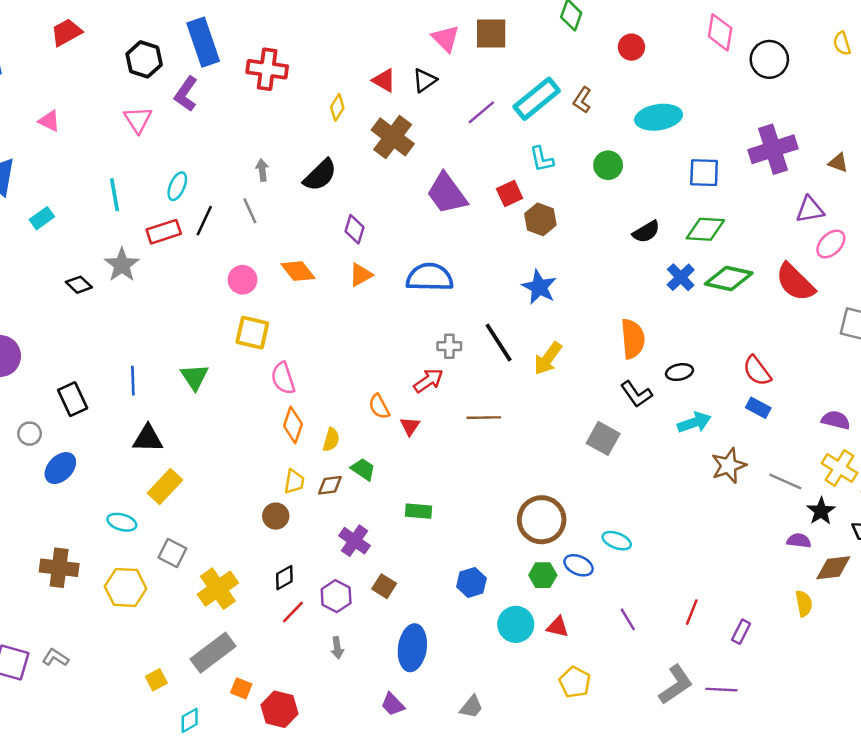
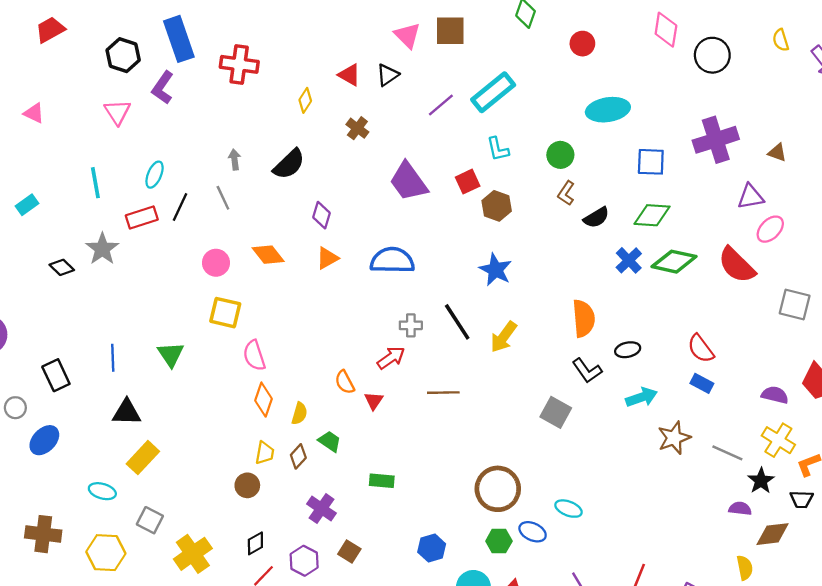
brown L-shape: (582, 100) -> (566, 193), moved
brown cross: (393, 137) -> (357, 128), size x0.6
brown diamond: (330, 485) -> (298, 456), turned -40

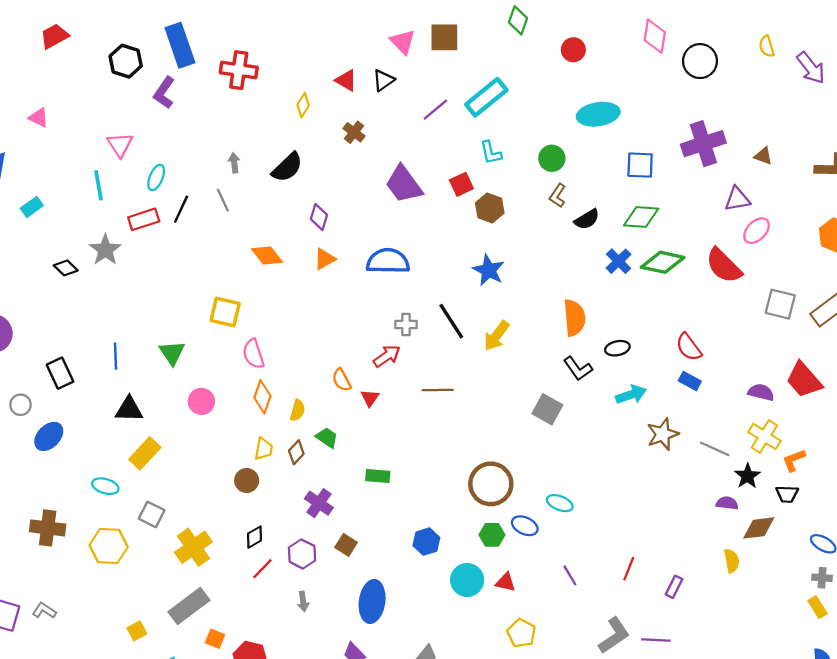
pink triangle: (117, 112) -> (120, 145), moved
pink circle: (216, 263) -> (201, 401), moved

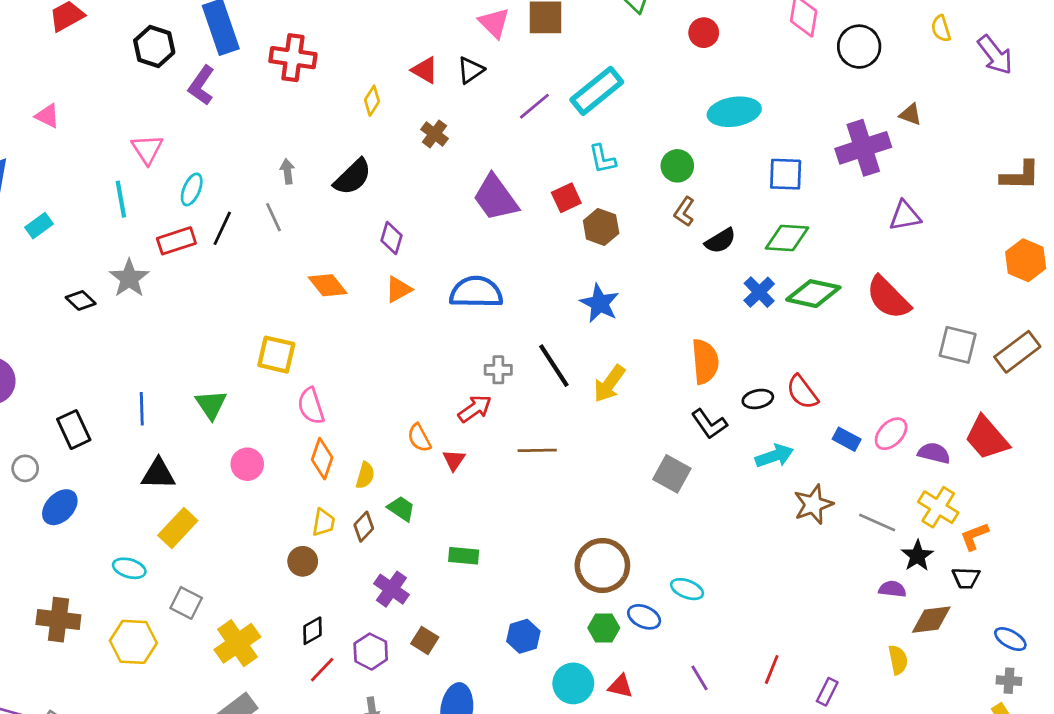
brown triangle: (763, 156) -> (910, 115), moved
pink ellipse: (757, 231) -> (891, 434), moved
red semicircle: (689, 347) -> (802, 392), moved

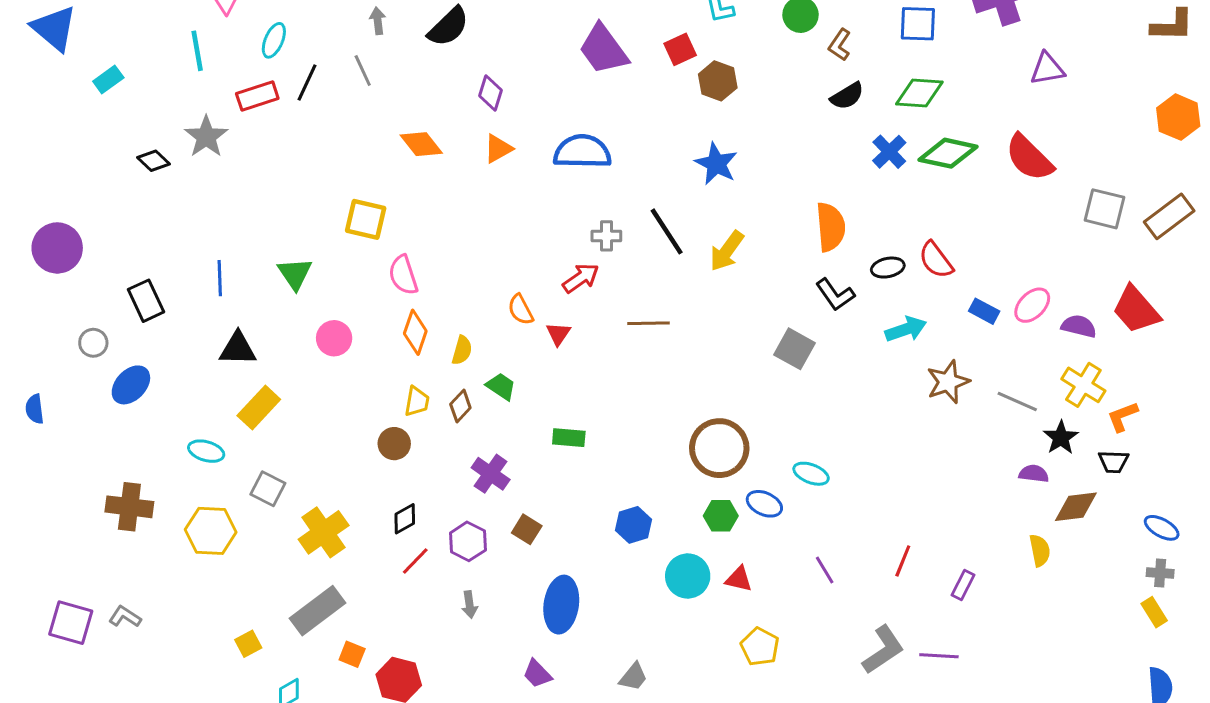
brown L-shape: (684, 212) -> (840, 45), moved

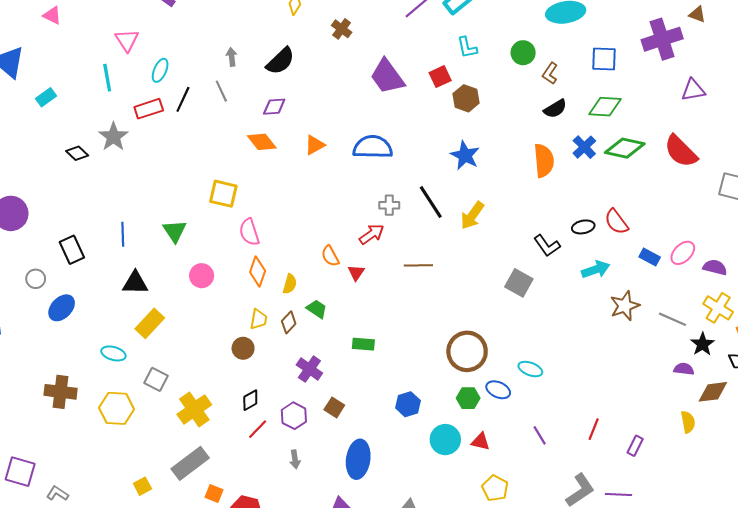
purple diamond: (491, 93) -> (274, 107), moved, turned 70
orange semicircle: (831, 227) -> (544, 161), moved
gray L-shape: (125, 617) -> (57, 493), moved

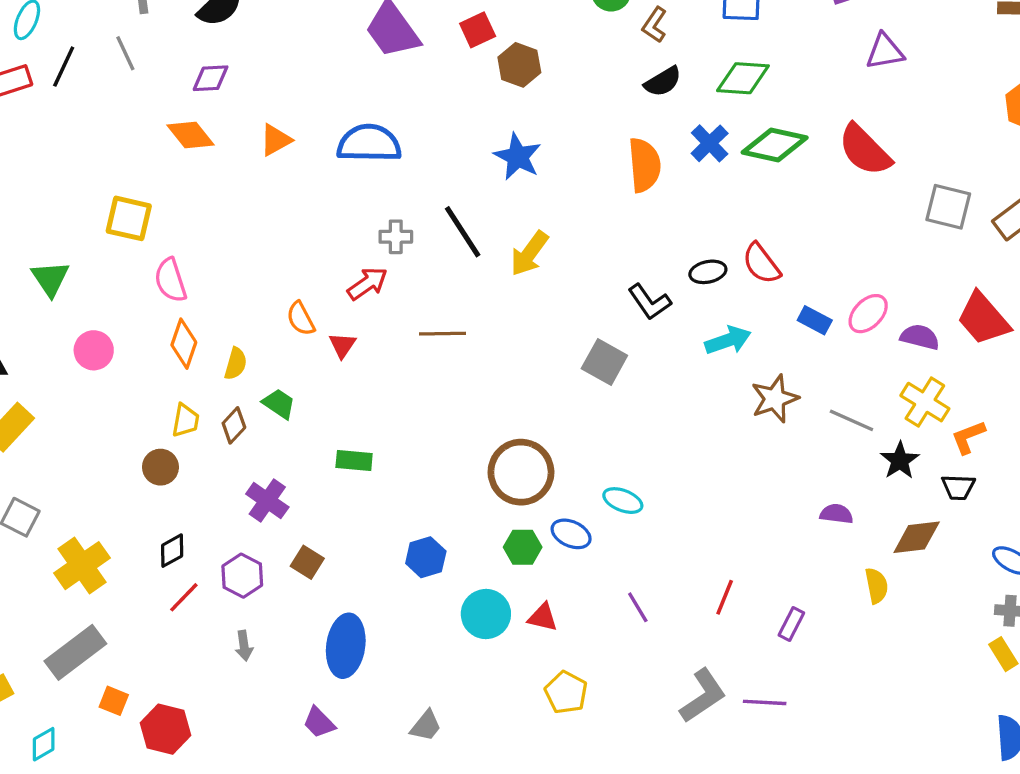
purple semicircle: (684, 369) -> (836, 514), moved

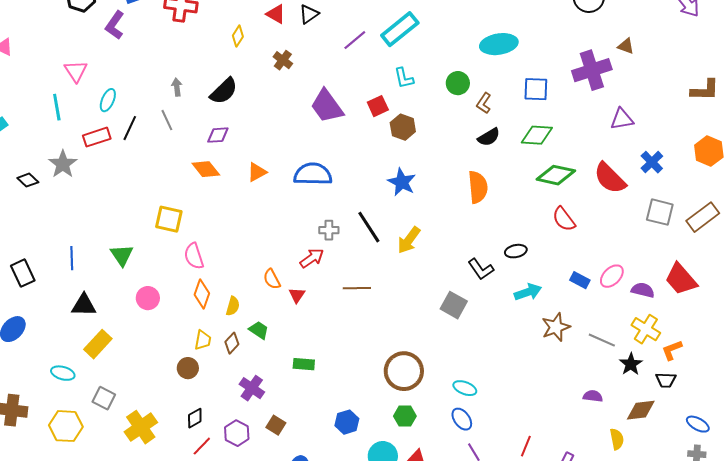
blue cross: (710, 143) -> (652, 162), moved
red semicircle: (761, 264) -> (564, 219), moved
blue ellipse: (571, 534) -> (462, 419), moved, turned 30

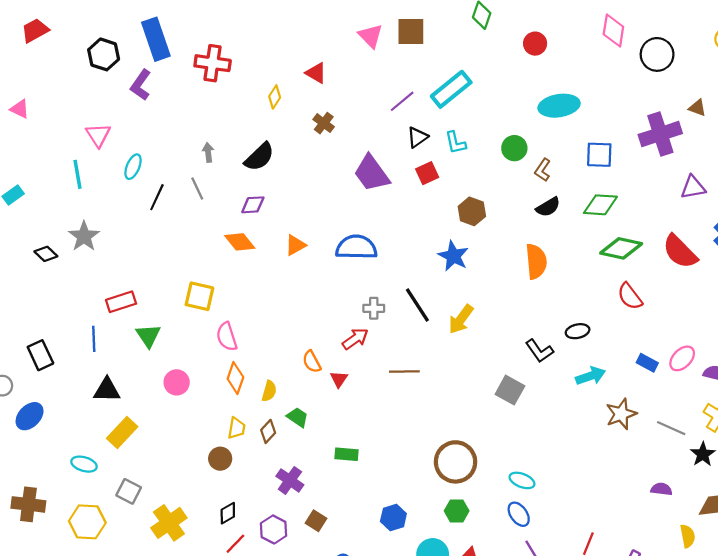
black triangle: (309, 14) -> (417, 137), moved
brown hexagon: (403, 127) -> (472, 211), moved
red rectangle: (97, 137) -> (121, 302), moved

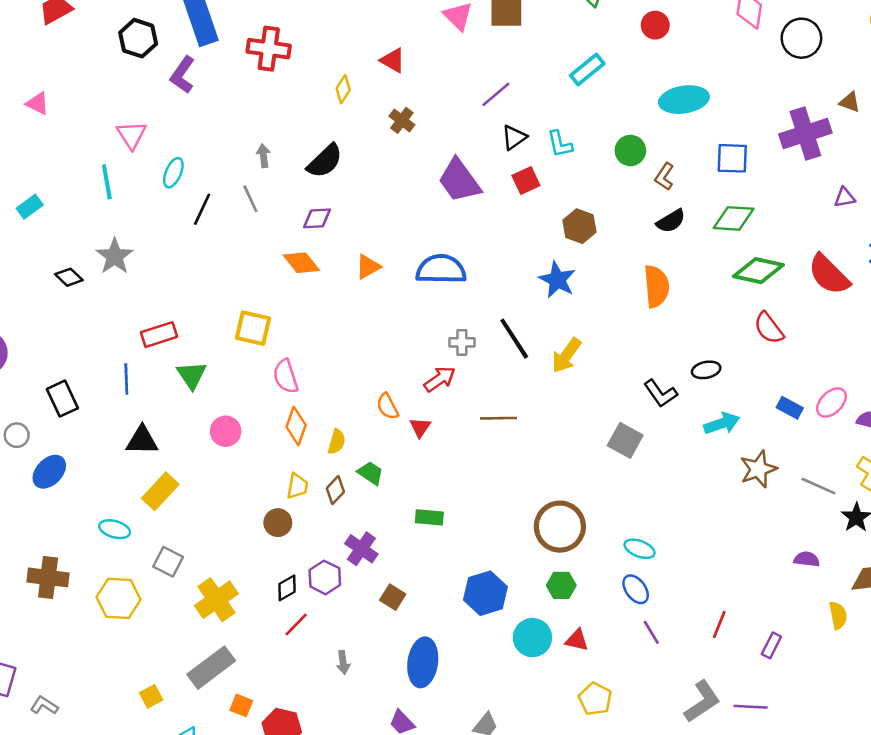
cyan rectangle: (451, 89) -> (587, 70), moved, size x0.7
purple triangle: (693, 187) -> (845, 197), size x0.7
blue hexagon: (393, 517) -> (485, 593), size x1.4
purple hexagon: (274, 529) -> (325, 577), moved

